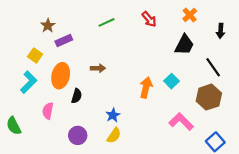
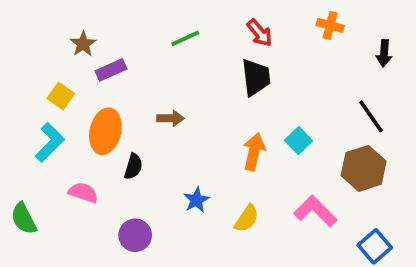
orange cross: (190, 15) -> (330, 25), turned -32
black trapezoid: (184, 45) -> (256, 77), moved, turned -35
pink semicircle: (48, 111) -> (83, 193), turned 98
yellow semicircle: (114, 135) -> (247, 219), moved

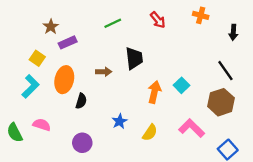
black trapezoid: (256, 77) -> (134, 58), moved
pink semicircle: (83, 193) -> (42, 125), moved

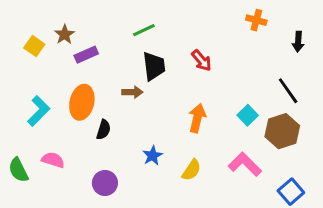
red arrow: (158, 20) -> (202, 60), moved
yellow square: (37, 58) -> (34, 46), moved
black trapezoid: (134, 58) -> (154, 66), moved
cyan square: (181, 85) -> (248, 115), moved

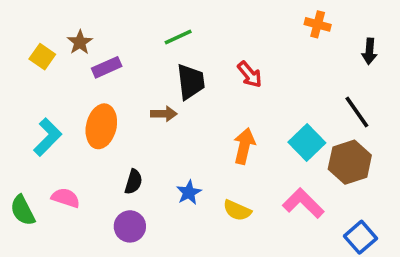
cyan square: (248, 115) -> (307, 142), size x1.4
black semicircle: (104, 130) -> (133, 182), moved
yellow semicircle: (191, 170) -> (237, 210), turned 80

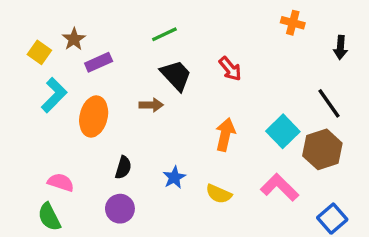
black trapezoid: (191, 82) -> (176, 75), turned -36
cyan L-shape: (48, 137) -> (54, 95), moved
green semicircle: (23, 210) -> (49, 217), moved

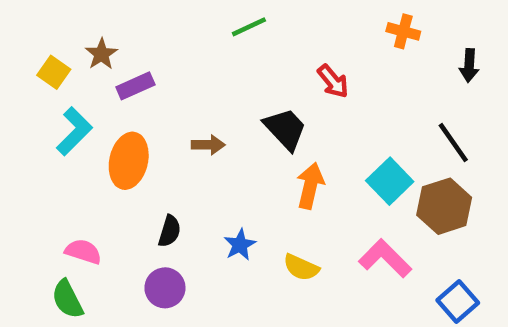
green line: (164, 34) -> (249, 27), moved
red arrow: (230, 69) -> (333, 81), moved
black trapezoid: (176, 75) -> (285, 129), moved

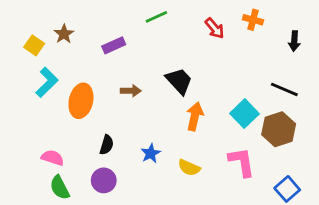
red arrow: (333, 81) -> (215, 28), moved
purple rectangle: (135, 86) -> (114, 45), moved
black line: (453, 143) -> (284, 89), turned -32
pink L-shape: (385, 258) -> (242, 162), turned 36
green semicircle: (67, 299) -> (60, 188), moved

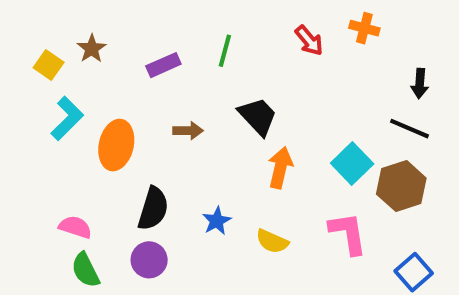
green line: (156, 17) -> (225, 51), moved, turned -50
black arrow: (294, 41) -> (420, 84), moved
black semicircle: (107, 145) -> (153, 209), size x1.5

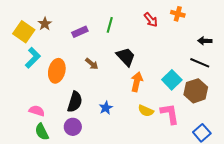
yellow square: (49, 65) -> (24, 32), size x1.5
black arrow: (420, 84) -> (205, 41), turned 88
brown arrow: (188, 131) -> (92, 64), turned 40
yellow semicircle: (272, 241) -> (146, 111), moved

